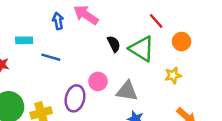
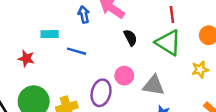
red line: (156, 21) -> (172, 14), moved, turned 35
black semicircle: (114, 44) -> (130, 38), moved

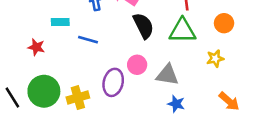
black semicircle: (130, 38) -> (143, 26), size x1.5
green triangle: (168, 43) -> (182, 31), turned -32

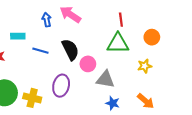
black semicircle: (143, 26) -> (70, 50), moved
pink circle: (137, 65) -> (88, 64), moved
yellow cross: (78, 98) -> (32, 98), turned 30
orange arrow: (229, 101) -> (146, 101), moved

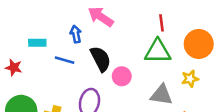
blue arrow: (47, 20) -> (76, 34), moved
orange circle: (152, 37) -> (199, 44), size x1.5
gray triangle: (105, 79) -> (161, 95), moved

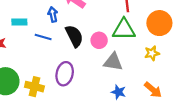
pink circle: (122, 76) -> (99, 40), moved
gray triangle: (161, 95) -> (113, 62), moved

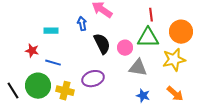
blue line: (43, 37) -> (53, 63), moved
yellow star: (152, 53) -> (174, 60), size x1.6
purple ellipse: (65, 74) -> (93, 79), turned 60

